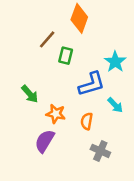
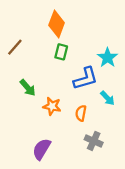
orange diamond: (79, 18) -> (57, 24), moved
brown line: (47, 39) -> (15, 47), moved
purple semicircle: (45, 141) -> (42, 149), moved

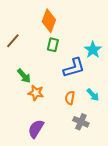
cyan arrow: (108, 98) -> (93, 95), moved
orange star: (52, 106) -> (36, 93), moved

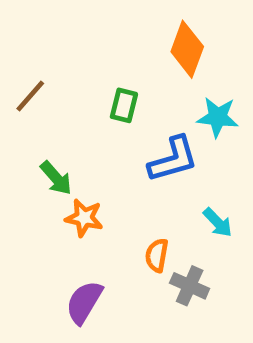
orange diamond: (49, 21) -> (187, 49), moved
cyan star: (93, 50) -> (218, 117), turned -30
orange semicircle: (70, 98) -> (157, 255), moved

